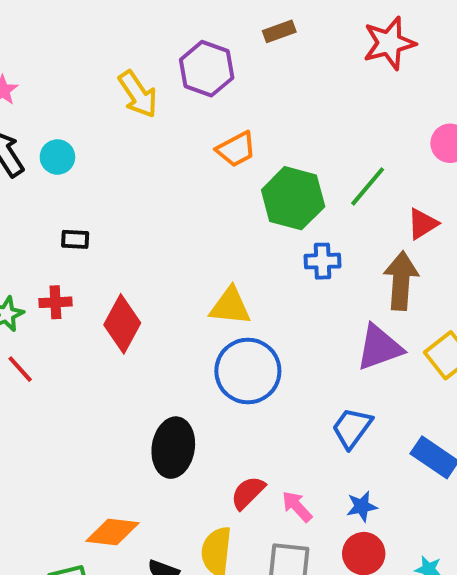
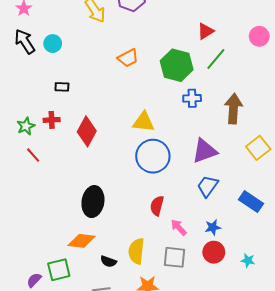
orange trapezoid: (236, 149) -> (128, 58), moved
red triangle: (423, 224) -> (206, 31), moved
purple triangle: (379, 347) -> (204, 151), moved
black ellipse: (173, 448) -> (93, 202), moved
red semicircle: (248, 493) -> (157, 206), moved, turned -30

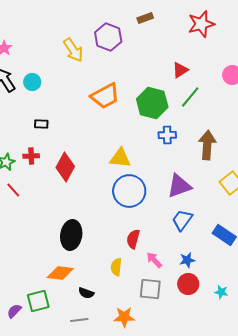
orange trapezoid: (128, 58) -> (105, 96), size x1.4
yellow semicircle: (136, 251) -> (116, 267), moved, size x0.7

